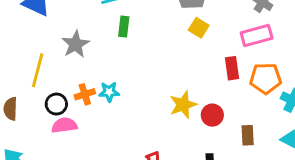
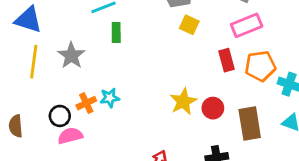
yellow line: (38, 70) -> (34, 62), moved
brown rectangle: (248, 135) -> (250, 123), size x1.6

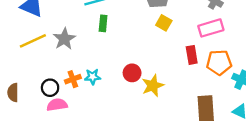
yellow line: (34, 62) -> (33, 41), turned 52
red circle: (213, 108) -> (132, 73), moved

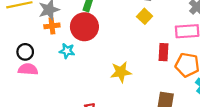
red circle: (132, 73) -> (84, 27), moved, size x1.6
orange cross: (73, 79) -> (52, 26), moved

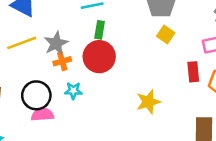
cyan star: (67, 51) -> (73, 91), moved
black circle: (25, 52) -> (36, 95), size x1.5

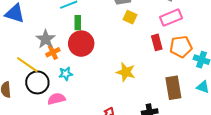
yellow line: (22, 43) -> (27, 65), moved, turned 65
yellow star: (148, 102) -> (126, 72), turned -30
pink semicircle: (42, 114) -> (56, 99), moved

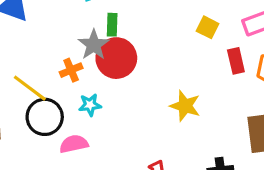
yellow square: (130, 17) -> (208, 27), moved
gray star: (46, 39) -> (94, 45), moved

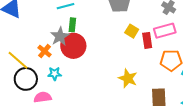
red rectangle: (236, 61) -> (147, 40), moved
orange cross: (71, 70) -> (45, 51), turned -32
yellow star: (185, 106) -> (128, 78), moved

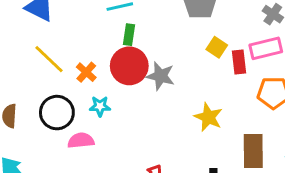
gray star: (60, 36) -> (161, 76), moved, turned -30
yellow line: (18, 60) -> (49, 59), moved

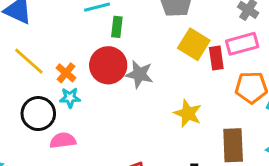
green rectangle: (129, 35) -> (117, 27), moved
yellow square: (217, 47) -> (194, 44), size x1.5
cyan star: (100, 106) -> (70, 98), moved

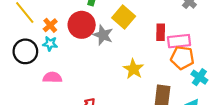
yellow square: (194, 44) -> (124, 17), moved
pink rectangle: (242, 44) -> (179, 41), moved
pink semicircle: (63, 140) -> (52, 77), moved

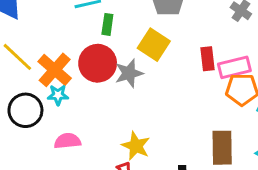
orange cross: (50, 25) -> (55, 70), size x1.6
gray star: (103, 35) -> (129, 73), turned -30
yellow star: (133, 69) -> (136, 146), moved

